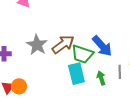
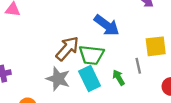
gray star: (37, 45) -> (58, 79), moved
blue arrow: (102, 46) -> (107, 25), moved

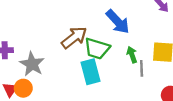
green arrow: (119, 77) -> (132, 55), moved
gray star: (58, 79) -> (32, 64), moved

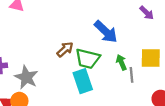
brown arrow: (74, 37) -> (65, 49), size x0.7

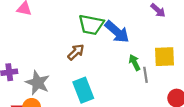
green trapezoid: (88, 59) -> (91, 25), moved
cyan rectangle: (83, 81) -> (83, 90), moved

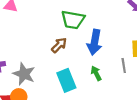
blue arrow: (117, 32) -> (94, 42), moved, turned 60
green arrow: (135, 62) -> (96, 73), moved

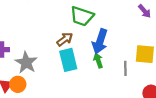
green arrow: (96, 73) -> (98, 61), moved
cyan rectangle: (66, 80) -> (68, 60), moved

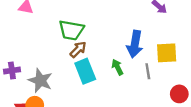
green trapezoid: (82, 16) -> (71, 30), moved
blue arrow: (100, 41) -> (135, 44), moved

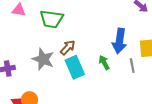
green trapezoid: (71, 30) -> (52, 19), moved
gray star: (40, 81) -> (43, 59), moved

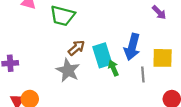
gray star: (43, 59) -> (68, 70), moved
cyan rectangle: (75, 67) -> (102, 55), moved

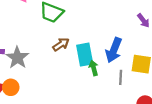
gray star: (68, 70) -> (17, 58), moved

